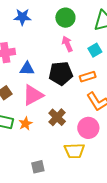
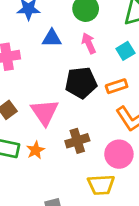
blue triangle: (27, 69) -> (52, 38), moved
pink triangle: (33, 95) -> (45, 112), turned -35
brown cross: (57, 117) -> (77, 141), turned 30

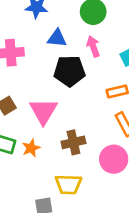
black pentagon: (81, 83) -> (69, 71), moved
yellow trapezoid: (101, 185) -> (68, 184), moved

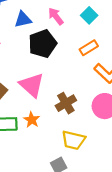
yellow trapezoid: (68, 184) -> (73, 140), turned 30

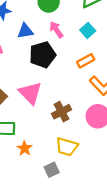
orange star: (32, 120) -> (25, 148), moved

